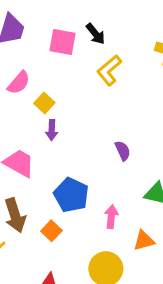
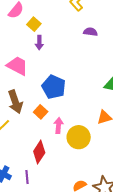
purple semicircle: (123, 151) -> (90, 32), moved, turned -56
pink arrow: (111, 217) -> (58, 125), moved

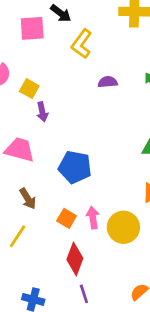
brown arrow: (15, 102) -> (28, 199), size x0.7
orange square: (41, 112) -> (67, 218), moved
purple line: (27, 177) -> (84, 294), moved

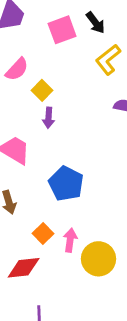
pink square: (32, 28) -> (62, 30), turned -32
red diamond: (75, 259) -> (24, 268), moved, turned 48

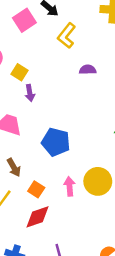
orange square: (43, 234) -> (36, 189), moved
yellow circle: (98, 259) -> (98, 181), moved

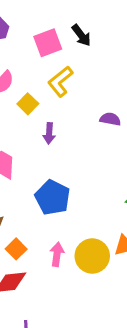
yellow L-shape: (67, 36) -> (60, 81), moved
purple arrow: (30, 93) -> (49, 133), moved

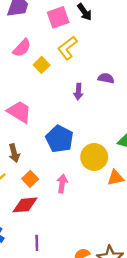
purple arrow: (49, 133) -> (78, 92), moved
yellow circle: (92, 256) -> (94, 157), moved

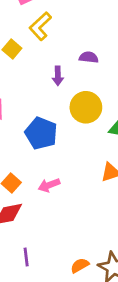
yellow circle: (94, 157) -> (86, 107), moved
pink arrow: (62, 184) -> (49, 185), turned -114

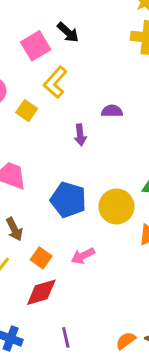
yellow circle: (86, 107) -> (116, 206), moved

